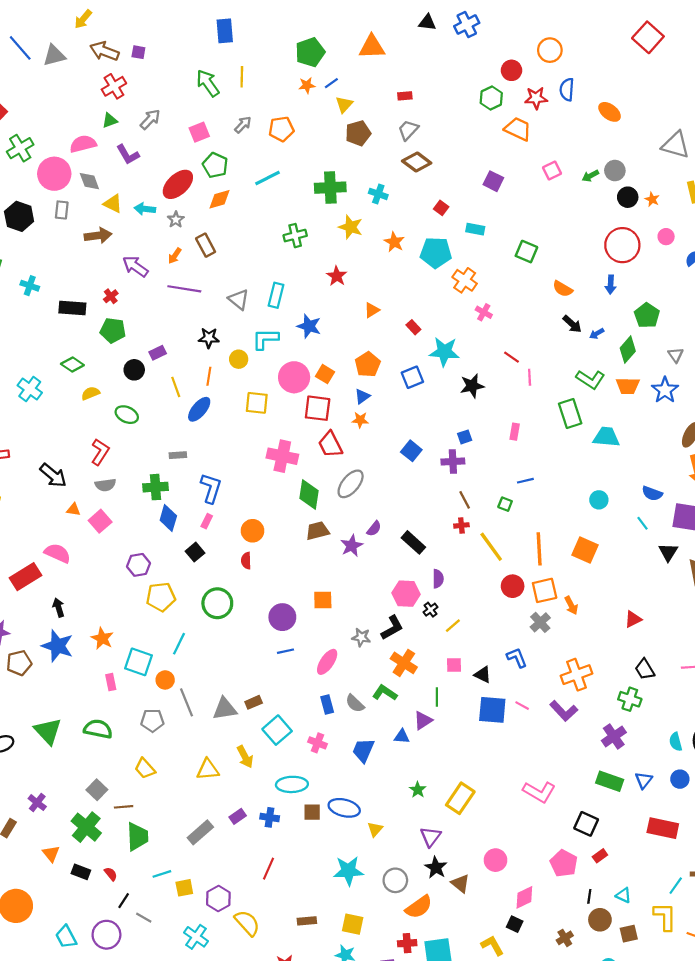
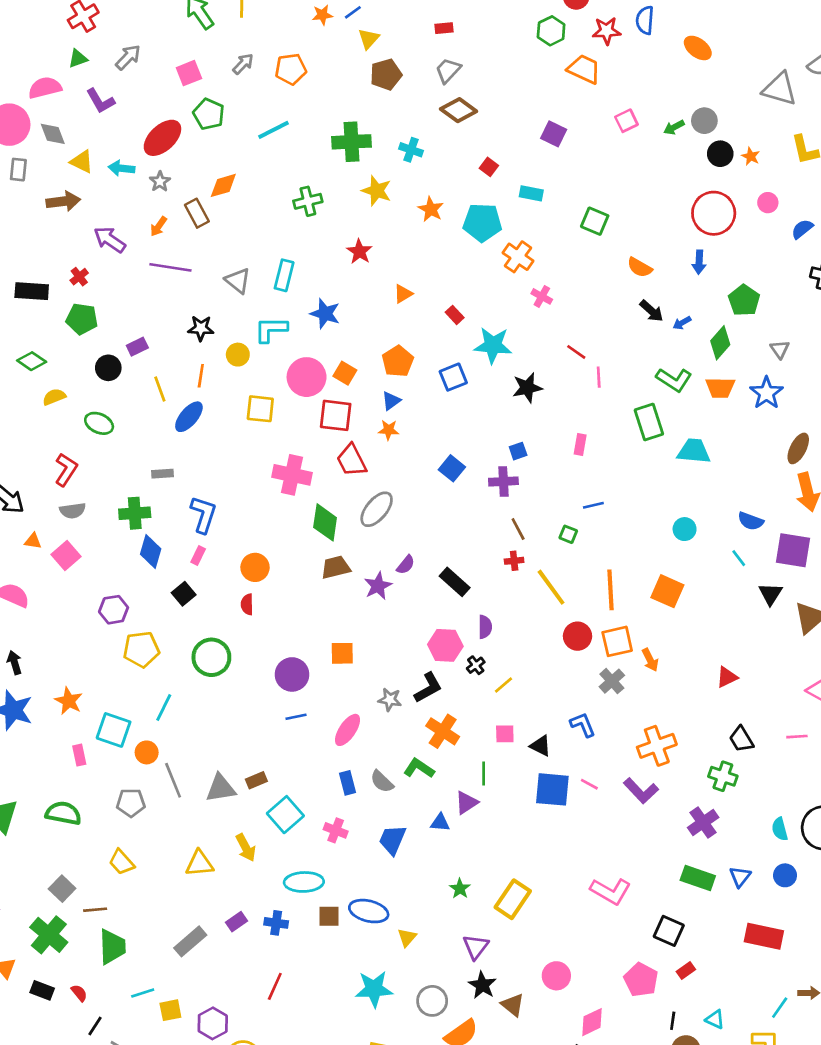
orange diamond: (219, 199) -> (223, 185), moved

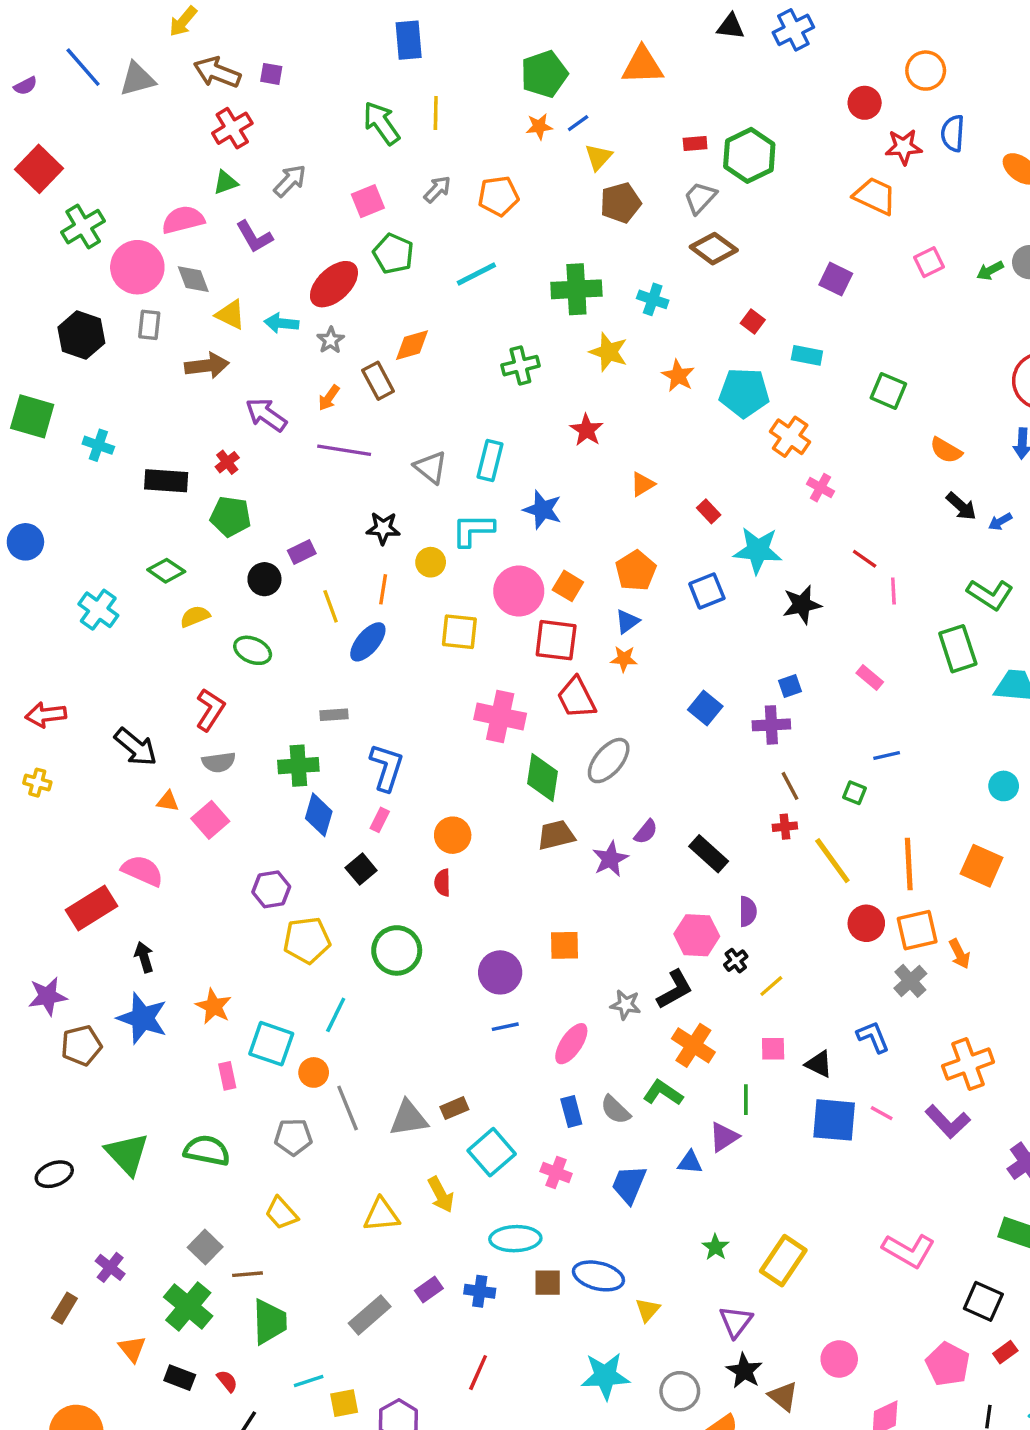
green hexagon: (551, 31) -> (749, 155), moved, size x1.4
pink rectangle: (580, 444) -> (870, 677), turned -60

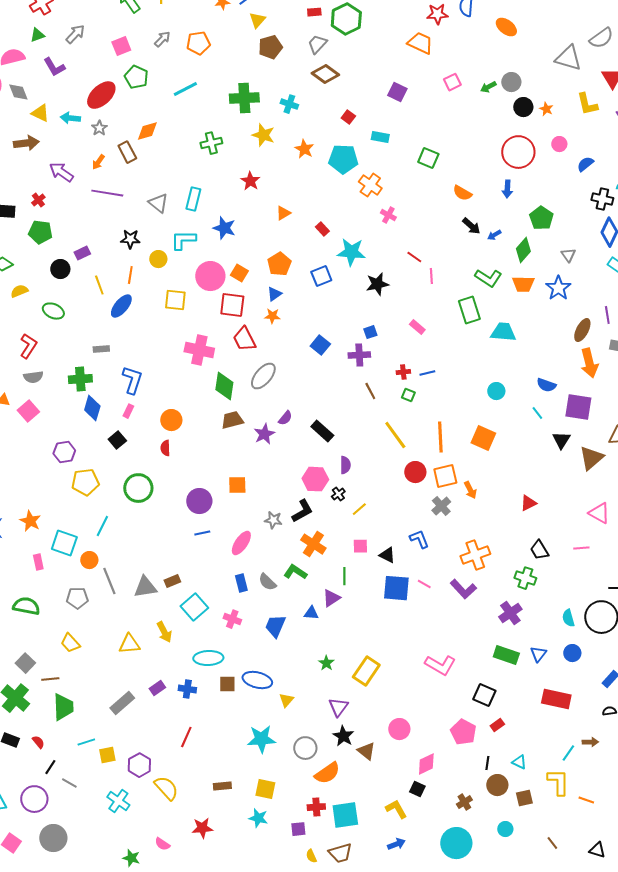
red cross: (785, 827) -> (403, 372), moved

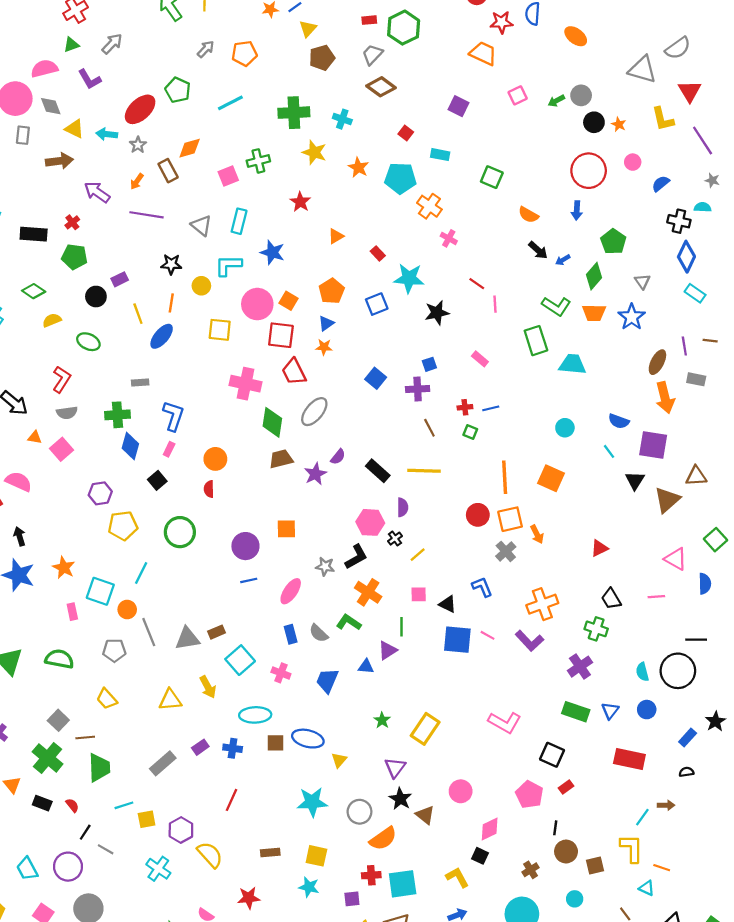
pink square: (121, 46) -> (228, 176), moved
yellow line: (395, 435) -> (424, 471), moved, turned -52
cyan triangle: (519, 762) -> (647, 888), moved

